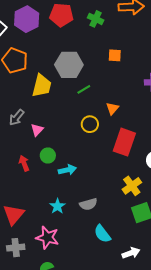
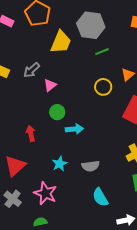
red arrow: (24, 163) -> (31, 133), moved
gray cross: (16, 248) -> (13, 199), turned 36

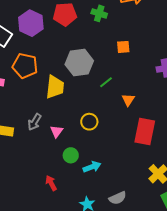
green line: (102, 52) -> (106, 82), moved
yellow circle: (103, 87) -> (89, 122), moved

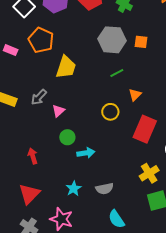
gray hexagon: (79, 63) -> (112, 40), moved
yellow circle: (89, 122) -> (110, 112), moved
red arrow: (51, 183) -> (33, 156), moved

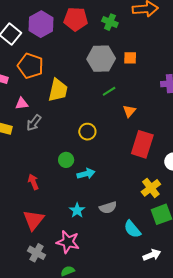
pink triangle: (58, 111) -> (22, 103), moved, turned 40
yellow circle: (110, 112) -> (87, 132), moved
cyan semicircle: (116, 219) -> (132, 229), moved

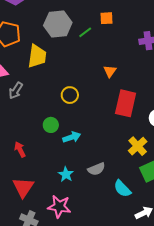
gray hexagon: (101, 59) -> (58, 24), moved
green line: (109, 91) -> (85, 32), moved

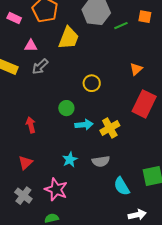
yellow cross: (138, 146) -> (110, 128), moved
red triangle: (23, 187) -> (25, 163), size x0.7

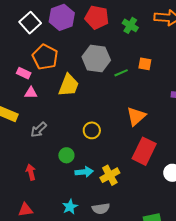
pink rectangle: (14, 18) -> (24, 73), moved
gray arrow: (40, 67) -> (39, 130), moved
orange triangle: (136, 69) -> (136, 116), size x1.5
red triangle: (25, 163) -> (25, 210), turned 35

